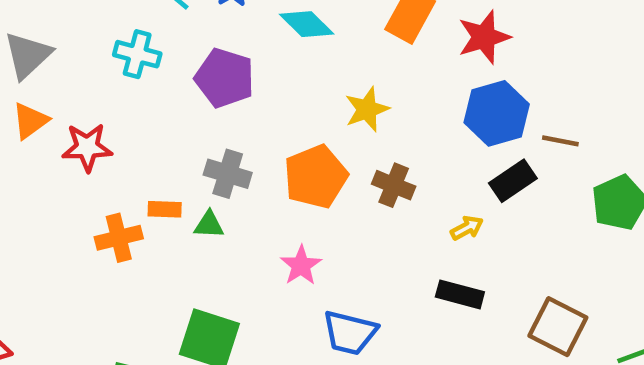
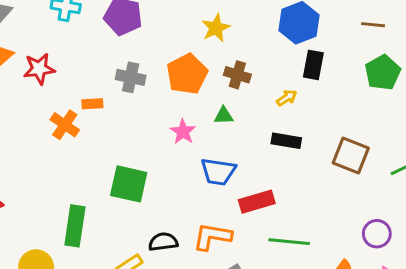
brown line: (560, 141) -> (373, 25), moved
black rectangle: (513, 181) -> (313, 65), turned -40
green triangle: (209, 225) -> (224, 116), moved
orange cross: (119, 238) -> (65, 125), turned -36

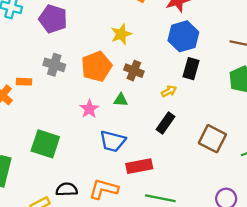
black rectangle: (286, 141) -> (165, 123), turned -70

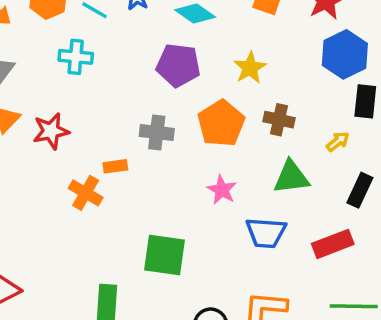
purple pentagon: (53, 19) -> (178, 65), moved
green triangle: (121, 100) -> (291, 177), moved, size x1.6
black rectangle: (165, 123) -> (360, 190), moved
red rectangle: (139, 166) -> (333, 244), moved

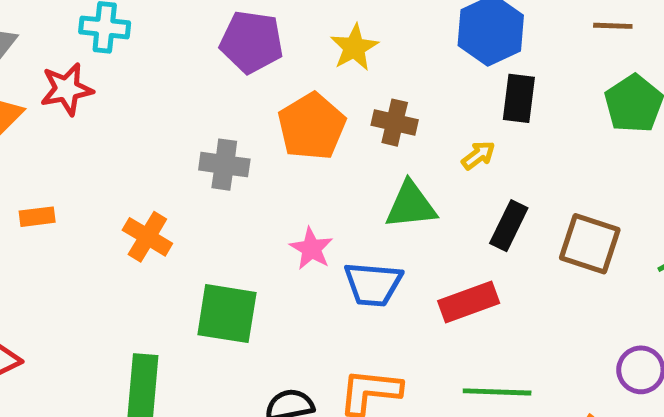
red star: (51, 131) -> (67, 89), moved
gray cross: (157, 132) -> (224, 165), moved
orange rectangle: (115, 166) -> (37, 217), moved
pink star: (222, 190) -> (311, 249), moved
orange cross: (86, 193) -> (147, 237), moved

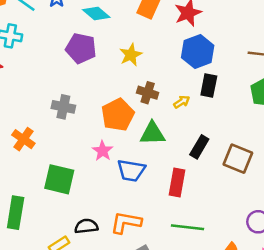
orange pentagon: (312, 126) -> (118, 115), moved
yellow arrow: (478, 155) -> (182, 102), moved
red rectangle: (469, 302) -> (177, 183), turned -64

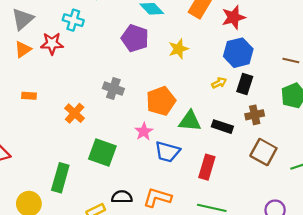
brown cross: (148, 93) -> (255, 115), moved, turned -36
yellow arrow: (182, 102) -> (219, 83), moved
black rectangle: (199, 147) -> (222, 127), moved, turned 72

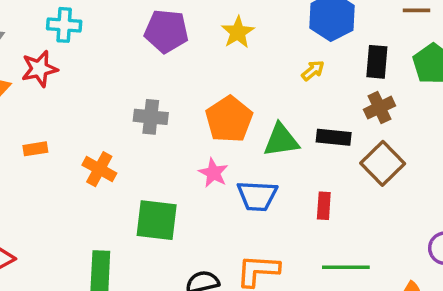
black rectangle: (245, 84) -> (377, 62), moved
orange rectangle: (29, 96) -> (35, 149), moved
brown square: (263, 152) -> (383, 163), moved, turned 30
red rectangle: (207, 167) -> (324, 206), size x0.7

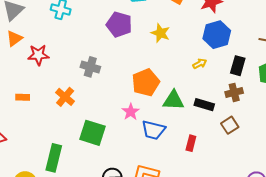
yellow star: (238, 32) -> (160, 33), turned -30
red star: (39, 69) -> (38, 55), moved
gray cross: (151, 117) -> (90, 67), moved
orange rectangle: (35, 149) -> (23, 97), moved
brown square: (383, 163) -> (230, 125), size x0.7

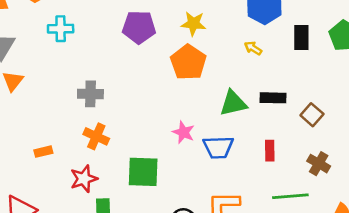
red star: (38, 55) -> (84, 179), moved
yellow arrow: (200, 64) -> (253, 48), turned -104
gray cross: (90, 67) -> (90, 94), moved
orange pentagon: (146, 83) -> (188, 62), moved
brown cross: (234, 92) -> (319, 164), moved, turned -30

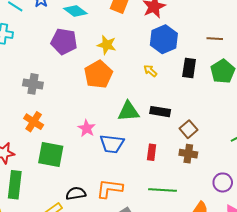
gray cross: (90, 94) -> (33, 84), moved
orange cross: (96, 136) -> (34, 122), moved
brown cross: (319, 164) -> (188, 154), moved, turned -30

